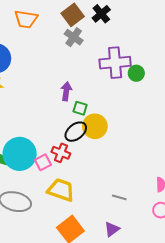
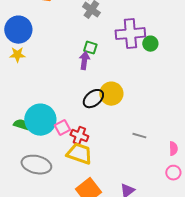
green square: (80, 108) -> (90, 48), moved
red cross: (61, 153) -> (79, 136), moved
gray line: (119, 197) -> (139, 136), moved

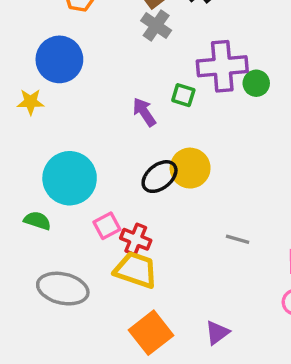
blue circle: (18, 30) -> (59, 59), moved
green square: (90, 48) -> (183, 95), moved
purple arrow: (84, 61) -> (144, 112), turned -42
cyan circle: (40, 120) -> (70, 178), moved

